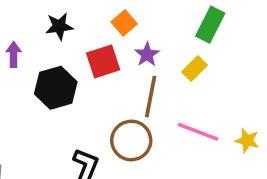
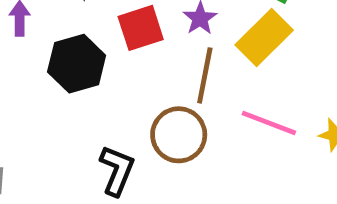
yellow rectangle: (194, 68) -> (264, 37), size x1.6

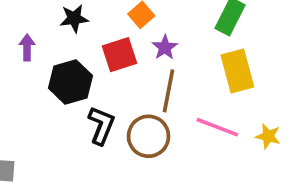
yellow rectangle: (264, 37) -> (237, 71), moved, turned -60
black L-shape: (117, 170) -> (101, 125), moved

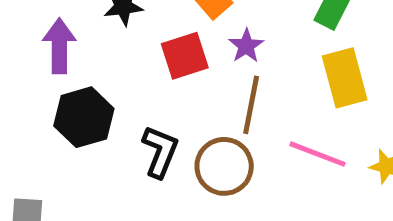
purple arrow: (27, 47) -> (59, 46), size x1.5
black hexagon: (71, 82) -> (84, 117), moved

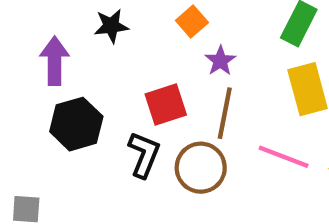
red square: (185, 56) -> (166, 104), moved

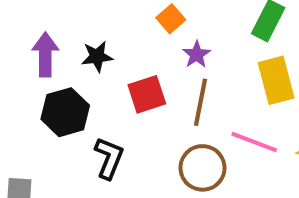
black star: (111, 26) -> (97, 56), moved
black L-shape: (144, 155) -> (109, 158), moved
brown circle: (201, 168) -> (202, 168), moved

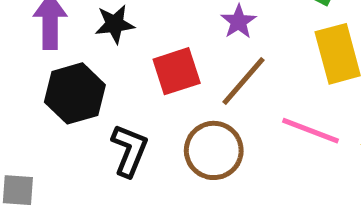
brown line: (201, 102) -> (243, 81), turned 30
brown circle: (202, 168) -> (214, 150), moved

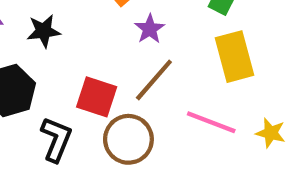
red square: (177, 71) -> (97, 97), moved, turned 36

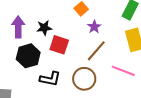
red square: (97, 97) -> (59, 45), moved
black L-shape: (56, 139) -> (50, 79), turned 80

